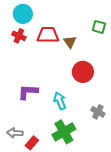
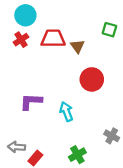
red cross: (19, 36) -> (21, 40), turned 32
gray cross: (98, 112) -> (112, 136), moved
green cross: (64, 132) -> (77, 155), moved, size x0.7

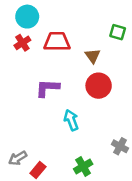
brown triangle: (77, 46) -> (93, 56), moved
purple L-shape: (31, 102) -> (47, 88), moved
gray arrow: (17, 147) -> (18, 158), turned -35

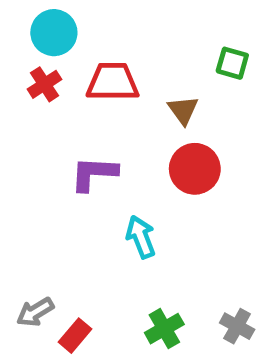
gray cross: (120, 146) -> (237, 326), moved

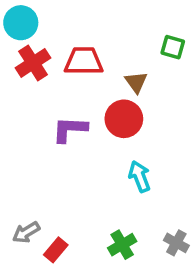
cyan circle: (54, 33) -> (21, 23), moved
red cross: (45, 84) -> (33, 63), size x1.4
red circle: (195, 169) -> (124, 119), moved
cyan arrow: (141, 237) -> (140, 176), moved

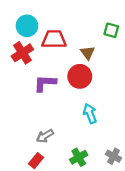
cyan circle: (21, 23) -> (27, 26), moved
red cross: (33, 63) -> (22, 53), moved
gray arrow: (26, 232) -> (45, 136), moved

